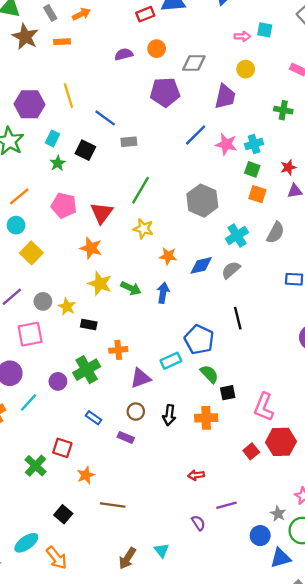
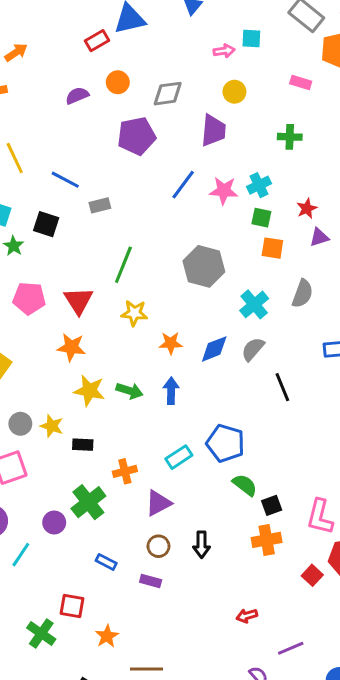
black line: (238, 318) -> (282, 387), moved
cyan rectangle: (171, 361) -> (179, 457), moved
orange cross: (206, 418) -> (267, 540), moved

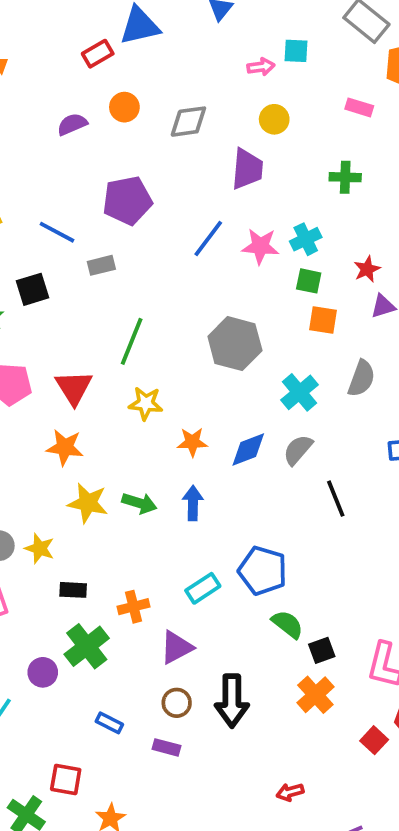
purple pentagon: (137, 136) -> (127, 200), moved
black square: (46, 224) -> (32, 289), turned -35
black rectangle: (83, 445) -> (73, 590), moved
orange cross: (267, 540) -> (315, 695), turned -32
black arrow: (201, 545) -> (232, 701), size x1.5

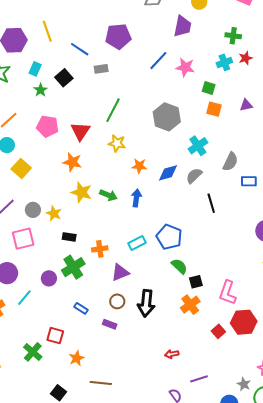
cyan cross: (306, 239) -> (224, 62), moved
red star: (367, 269) -> (246, 58), moved
black square: (32, 289) -> (64, 78), turned -30
gray semicircle: (361, 378) -> (230, 162), moved

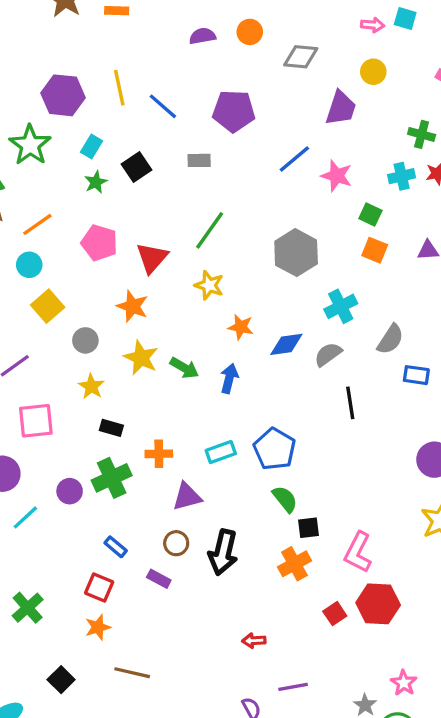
blue line: (80, 49) -> (163, 106), moved
gray circle: (33, 210) -> (85, 340), moved
red square: (55, 336) -> (99, 587), moved

